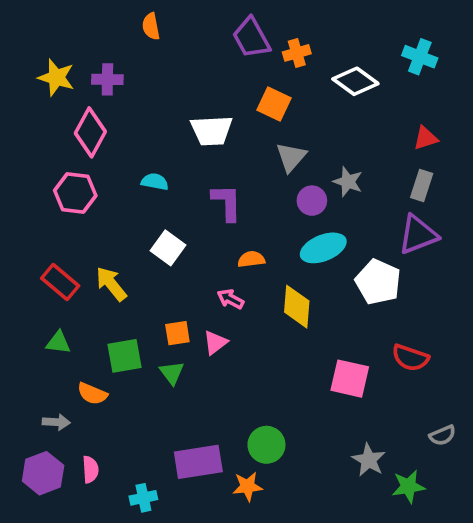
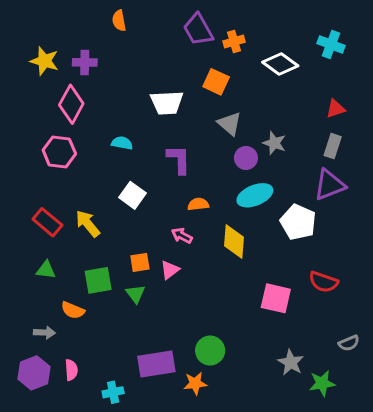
gray triangle: (291, 157) -> (230, 124), turned -30

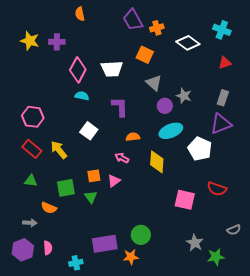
pink diamond: (71, 104) -> (78, 70), moved
red triangle: (336, 109) -> (225, 63), moved
pink hexagon: (59, 152) -> (33, 117), moved

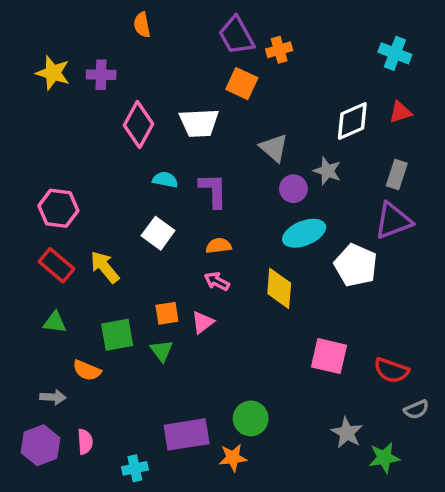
white diamond: (188, 43) -> (352, 121), moved, turned -60
orange square: (145, 55) -> (242, 84), moved
cyan semicircle: (82, 96) -> (165, 180), moved
orange semicircle: (133, 137) -> (219, 246), moved
red semicircle: (217, 189) -> (391, 370), moved

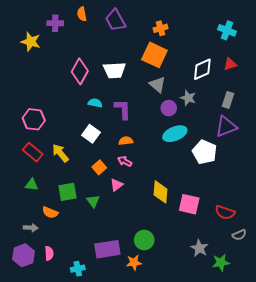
purple trapezoid: (236, 35) -> (116, 20), moved
purple cross: (101, 75) -> (55, 23), moved
orange square: (242, 84) -> (154, 55), moved, size x1.4
yellow diamond: (279, 288) -> (161, 192), moved
orange square: (167, 313) -> (99, 167), moved, turned -32

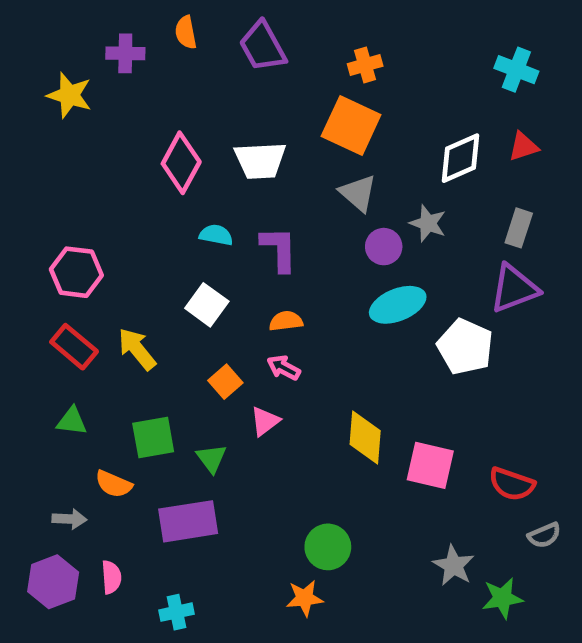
purple rectangle: (107, 249) -> (188, 521), moved

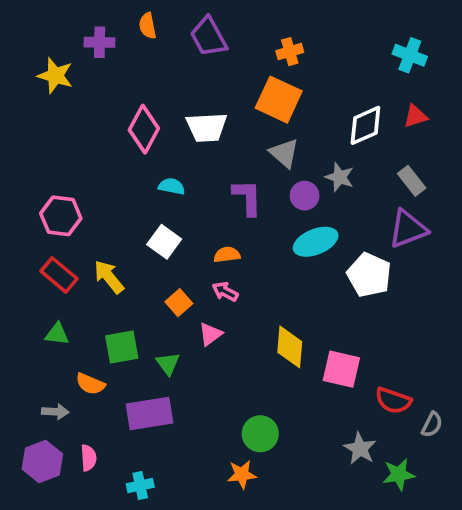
gray rectangle: (519, 228) -> (412, 181), turned -56
purple L-shape: (279, 249) -> (247, 197), moved
red semicircle: (512, 484) -> (393, 401), moved
gray semicircle: (544, 535) -> (432, 425), turned -40

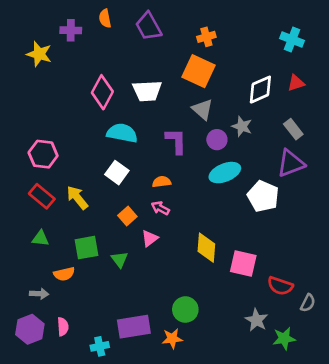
cyan semicircle: (172, 186) -> (122, 133), size x1.6
orange semicircle: (90, 384) -> (64, 274), turned -36
purple rectangle: (149, 413) -> (134, 327), moved

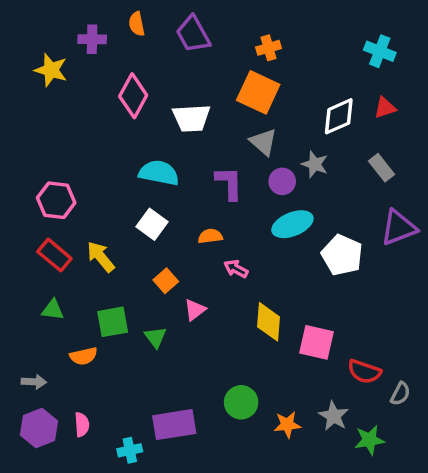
pink diamond: (102, 92) -> (133, 96), moved
purple triangle: (291, 163) -> (399, 228), moved
pink arrow: (160, 208) -> (236, 269), moved
gray arrow: (39, 294) -> (34, 382), moved
orange star: (172, 338) -> (287, 425), moved

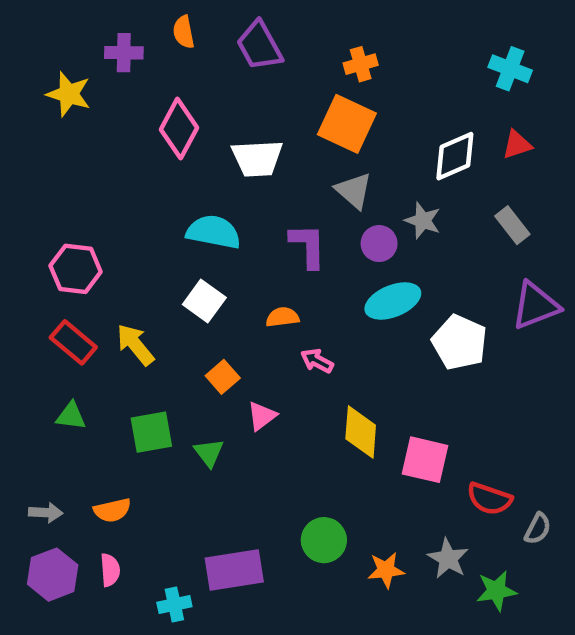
orange semicircle: (84, 356) -> (112, 510), moved

